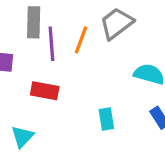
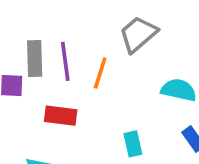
gray rectangle: (34, 22) -> (35, 59), moved
orange line: (81, 40) -> (100, 73), moved

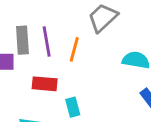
cyan rectangle: (133, 144) -> (73, 107), moved

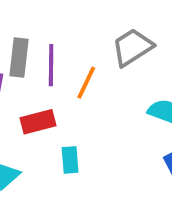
red rectangle: (45, 84) -> (38, 122), turned -30

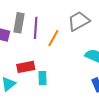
red rectangle: (38, 122) -> (26, 67), moved

